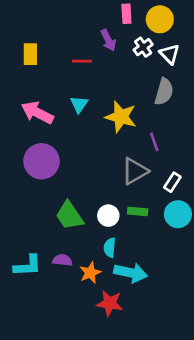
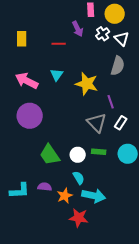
gray triangle: (135, 171) -> (97, 123), turned -45
white rectangle: (172, 182) -> (121, 123), moved
cyan semicircle: (110, 248) -> (79, 178), turned 144

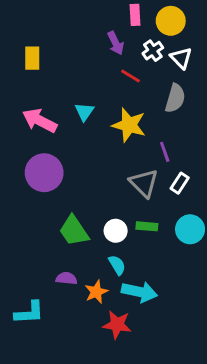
red line: (59, 44) -> (130, 76), moved, turned 32
cyan L-shape: (20, 191) -> (29, 313), moved

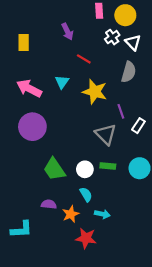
purple arrow: (116, 43) -> (67, 32), moved
red line: (130, 76) -> (84, 59), moved
white rectangle: (180, 183) -> (138, 126), moved
cyan arrow: (139, 292) -> (102, 214), size x0.6

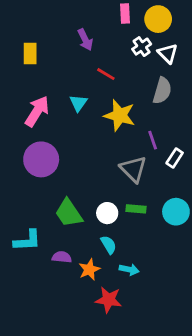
pink arrow: (29, 88) -> (37, 111), turned 95
cyan L-shape: (21, 229) -> (27, 241), moved

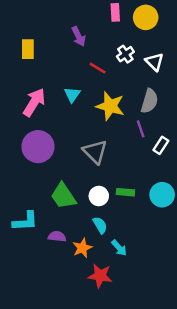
white cross: (142, 47) -> (125, 54), moved
white triangle: (168, 53) -> (155, 62), moved
gray semicircle: (162, 91) -> (149, 101), moved
gray triangle: (133, 169) -> (95, 152), moved
cyan arrow: (129, 269) -> (119, 248), turned 36

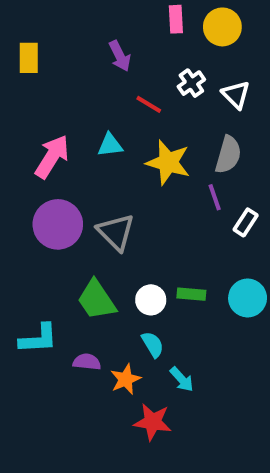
yellow rectangle: (28, 49) -> (29, 58), moved
cyan triangle: (72, 95) -> (110, 145), turned 48
gray triangle: (95, 152) -> (116, 232), moved

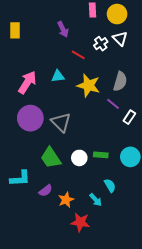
white triangle: (236, 95) -> (120, 39), moved
purple line: (215, 197) -> (113, 104), turned -32
cyan semicircle: (153, 344) -> (110, 185), moved
purple semicircle: (87, 362) -> (46, 191), turned 136

